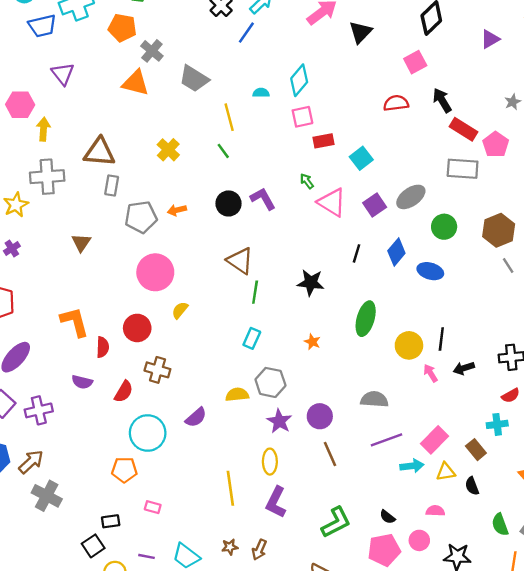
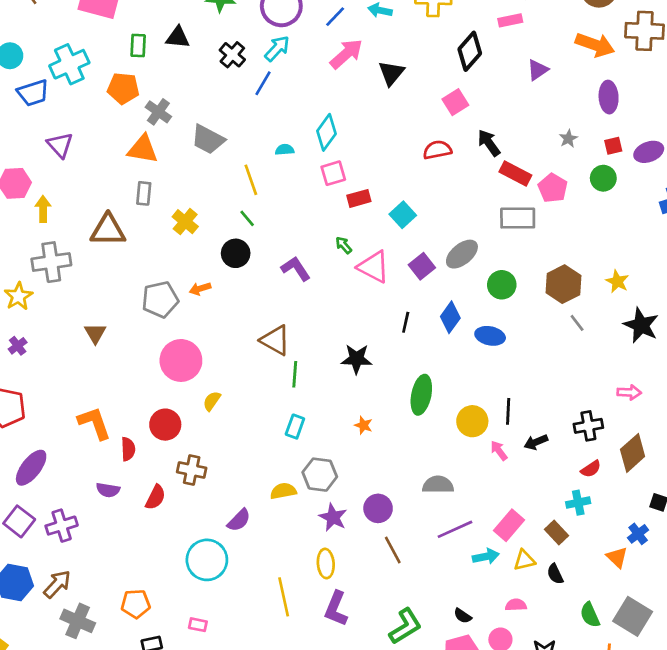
gray rectangle: (112, 186) -> (144, 193), moved
black circle: (229, 203) -> (236, 253), moved
cyan circle: (148, 433) -> (207, 560), moved
orange pentagon: (124, 470) -> (136, 604), moved

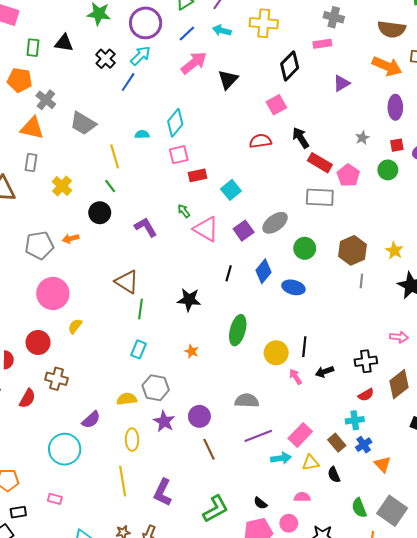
gray line: (577, 323) -> (361, 281), turned 40
blue cross: (638, 534) -> (364, 445), moved
yellow ellipse: (326, 564) -> (132, 440), moved

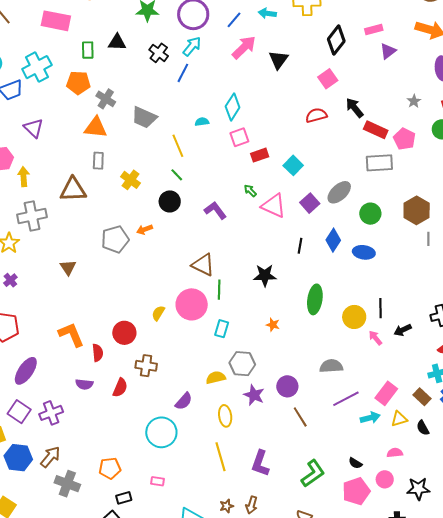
pink rectangle: (322, 44) -> (374, 30), moved
pink circle: (53, 293) -> (192, 304), moved

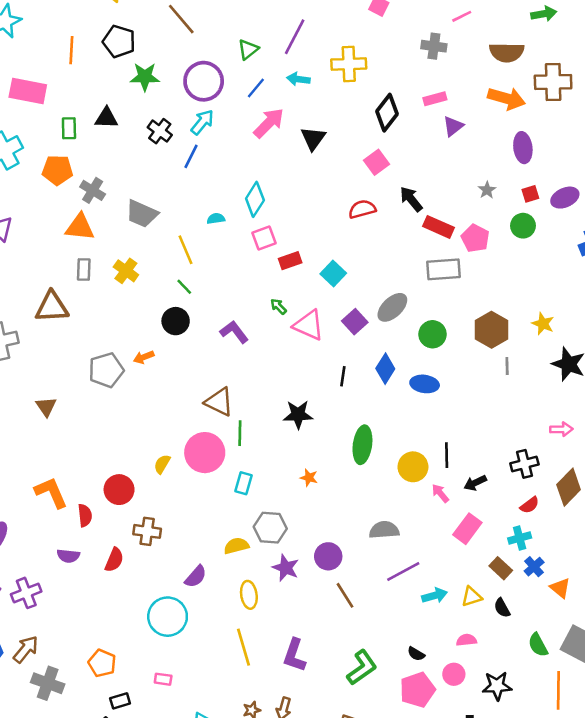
yellow cross: (131, 180) -> (126, 271), moved
pink rectangle: (386, 393) -> (467, 529), moved
orange pentagon: (110, 468) -> (102, 663), turned 30

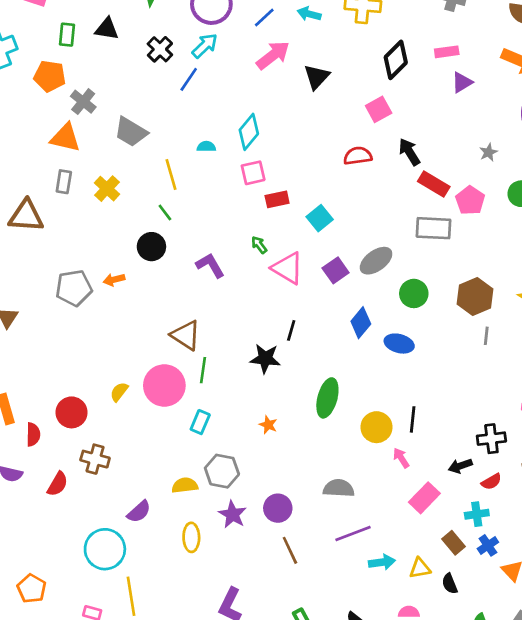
black line: (343, 376) -> (291, 330), moved
black arrow: (475, 483) -> (460, 466), moved
yellow line: (243, 647) -> (131, 596), moved

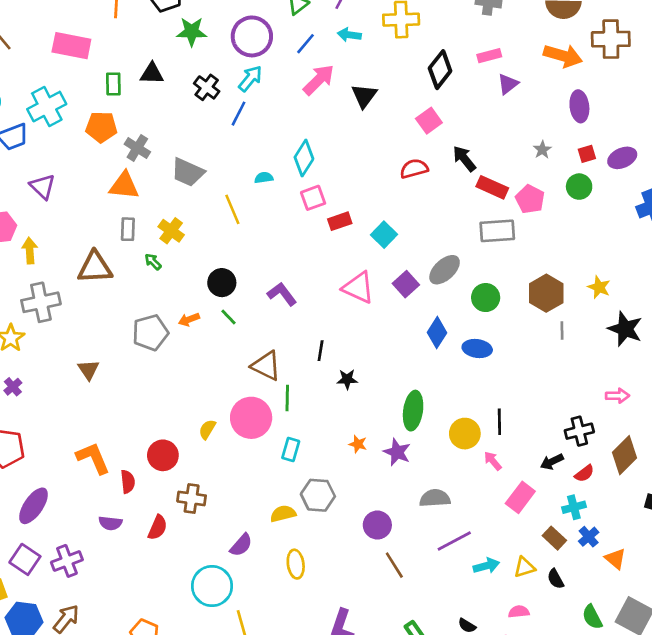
green line: (165, 212) -> (228, 317), moved
green arrow: (259, 245) -> (153, 262), moved
black line: (291, 330) -> (321, 351), moved
black star: (265, 359) -> (347, 379), size x0.7
purple star: (233, 514) -> (397, 452), moved

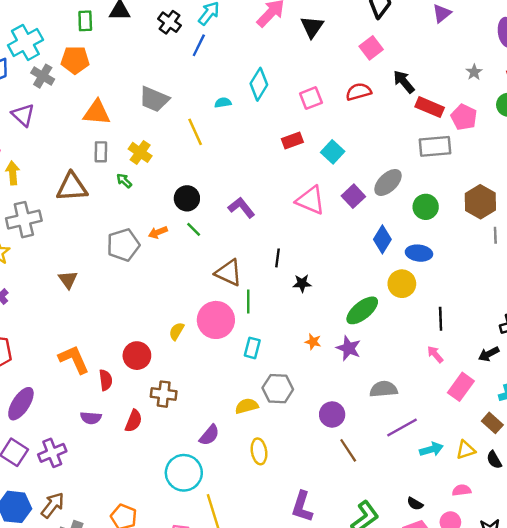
gray cross: (137, 148) -> (43, 76), moved
pink square: (313, 198) -> (311, 98), moved
green ellipse: (413, 411) -> (362, 310), turned 44
yellow circle: (465, 434) -> (402, 284), moved

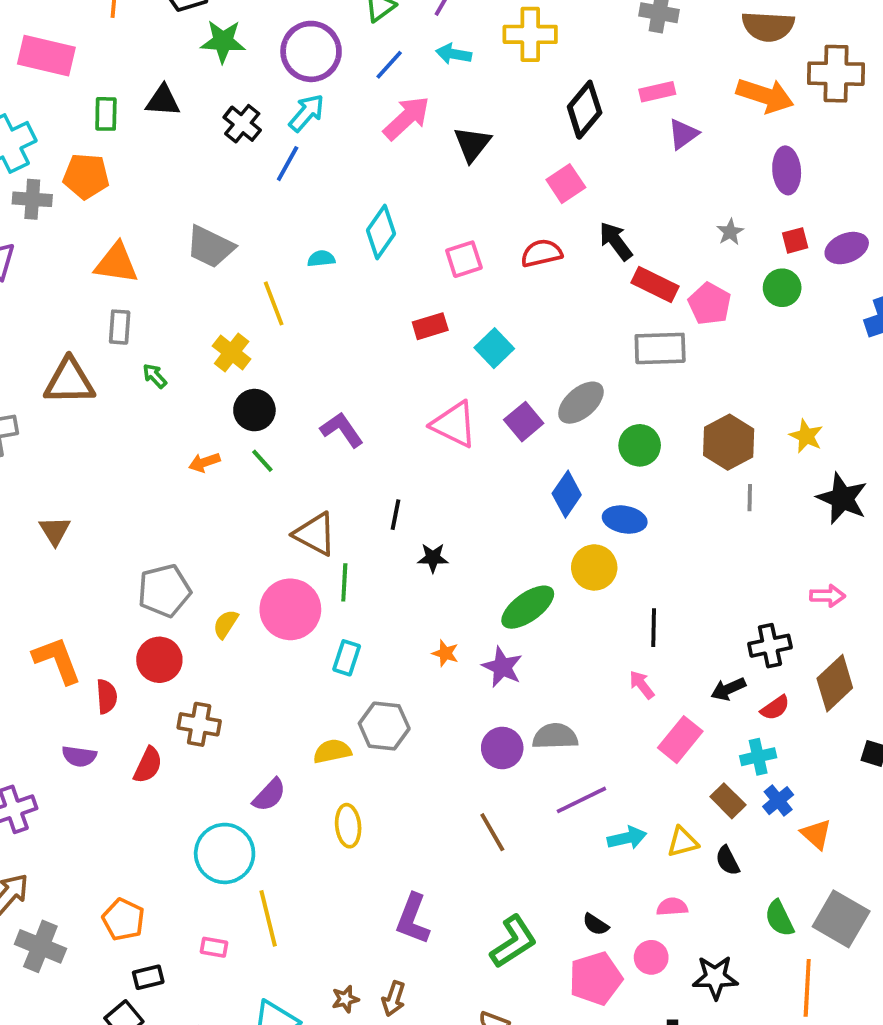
gray cross: (43, 76) -> (32, 199), turned -30
yellow cross: (140, 152) -> (232, 352), moved
gray pentagon: (123, 245) -> (164, 591), moved
purple circle: (332, 414) -> (502, 748), moved

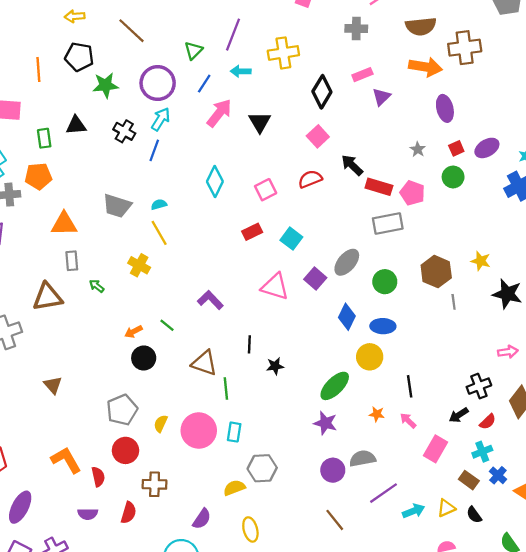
cyan semicircle: (321, 259) -> (159, 204), moved
black circle: (254, 410) -> (144, 358), moved
pink circle: (290, 609) -> (199, 431), moved
orange star: (445, 653) -> (377, 414), moved

